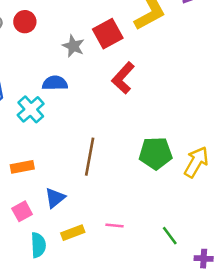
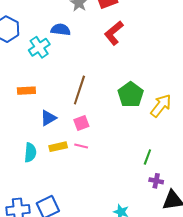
green pentagon: (156, 153) -> (131, 95), turned 30
pink square: (22, 211) -> (81, 123), moved
pink line: (114, 225) -> (81, 146), moved
green line: (170, 236) -> (147, 157), moved, turned 49

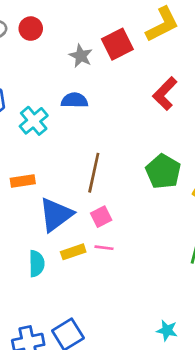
blue semicircle: (61, 30) -> (75, 100), moved
red L-shape: (114, 33) -> (165, 94), moved
blue triangle: (48, 118) -> (56, 215), size x1.6

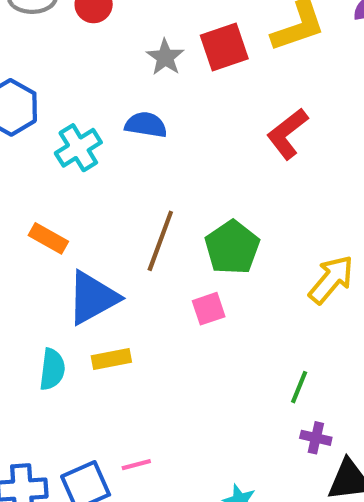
green pentagon: (163, 171) -> (232, 248), moved
orange rectangle: (23, 181) -> (48, 238), turned 30
pink square: (101, 217) -> (209, 309), moved
pink line: (104, 248) -> (136, 465), moved, turned -30

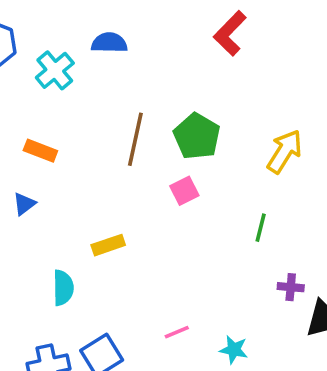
blue triangle: (93, 298) -> (24, 204), moved, size x0.5
cyan semicircle: (52, 369) -> (63, 288), moved
green line: (299, 387) -> (261, 228), moved
pink line: (136, 465) -> (177, 332), moved

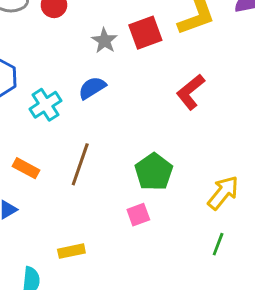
blue semicircle: (109, 43) -> (92, 88), turned -40
brown line: (135, 139) -> (80, 164), moved
green line: (261, 228) -> (218, 244), moved

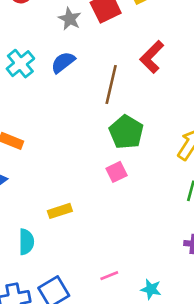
cyan cross: (45, 105) -> (20, 64), moved
brown line: (80, 164) -> (111, 84), moved

